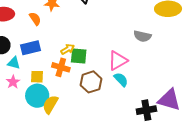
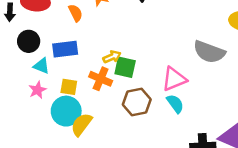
gray semicircle: (142, 36) -> (209, 52), size x1.4

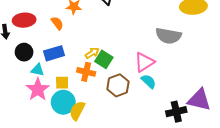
green square: (125, 67) -> (104, 59), turned 30
pink star: (38, 90) -> (38, 89), size x1.6

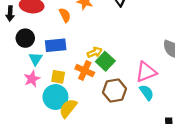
cyan triangle: (38, 70) -> (36, 59), turned 40
pink star: (38, 89) -> (32, 79), size x0.7

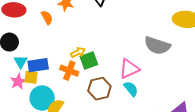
blue rectangle: (56, 45) -> (38, 65), moved
green square: (105, 61) -> (89, 60), turned 30
yellow square: (58, 77) -> (31, 77), moved

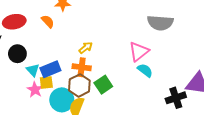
green square: (89, 60) -> (103, 85), moved
brown hexagon: (99, 89) -> (79, 85), moved

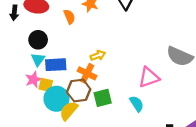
black circle: (17, 54) -> (38, 40), moved
cyan semicircle: (145, 70) -> (137, 104), moved
yellow square: (46, 83) -> (46, 85), moved

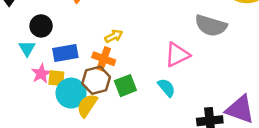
cyan triangle: (38, 59) -> (27, 48), moved

